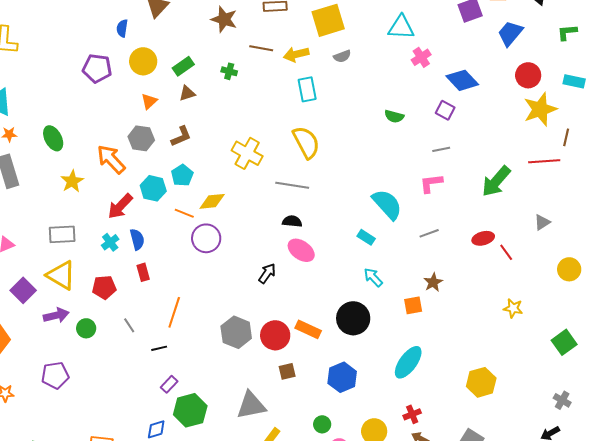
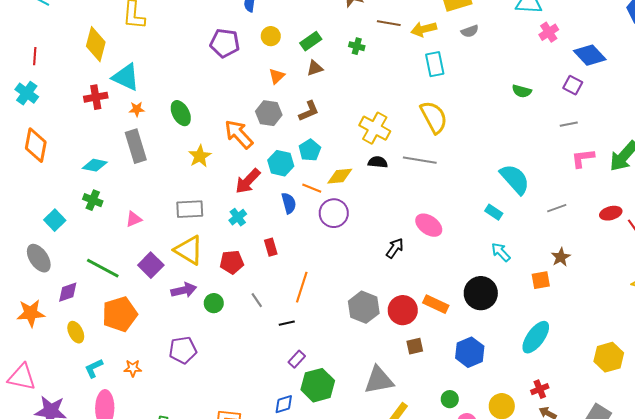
yellow circle: (143, 61) -> (271, 36), size x0.7
pink L-shape: (431, 183) -> (583, 158), moved
black semicircle: (292, 221) -> (378, 162), moved
blue semicircle: (137, 239) -> (289, 203), moved

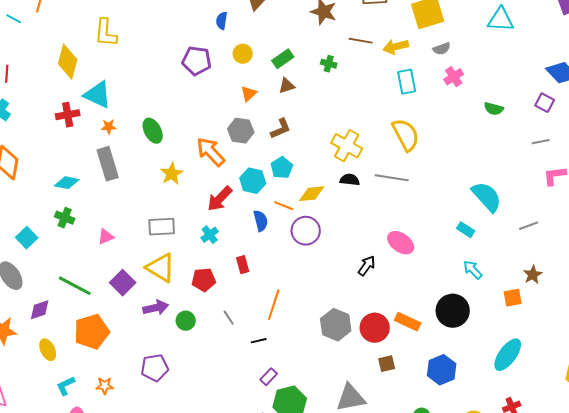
pink cross: (549, 32) -> (454, 77), moved

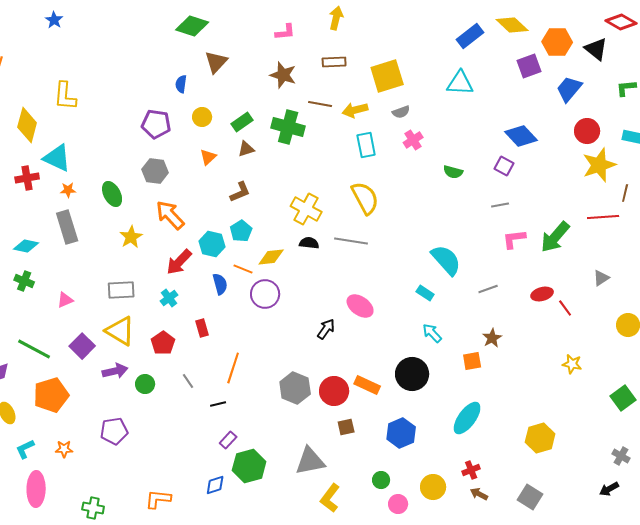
green cross: (329, 64) -> (288, 127), size x2.0
gray hexagon: (241, 131) -> (155, 171), moved
red pentagon: (204, 280) -> (163, 343), turned -30

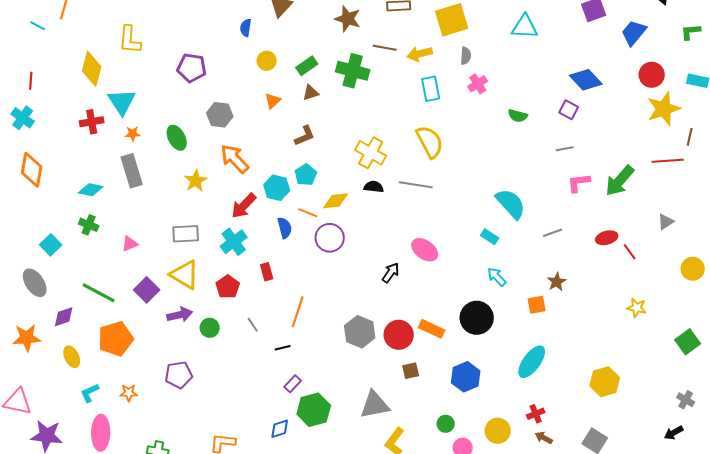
gray semicircle: (401, 112) -> (466, 56), turned -66
purple pentagon: (156, 124) -> (192, 68), moved
cyan triangle: (57, 158) -> (122, 102), turned 32
cyan cross: (169, 298) -> (234, 242), size x1.5

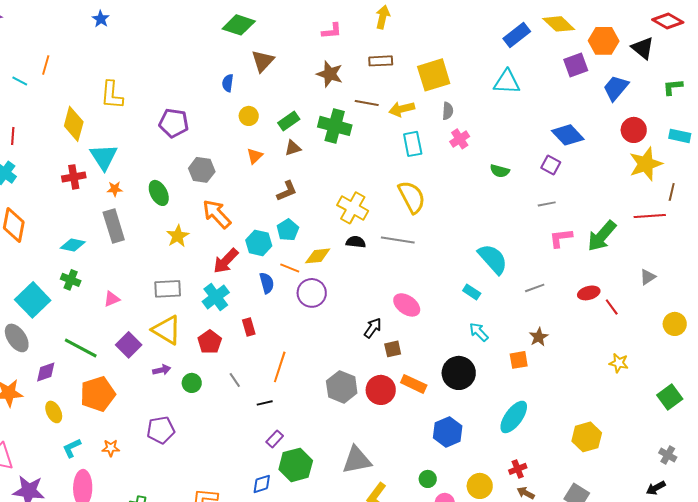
cyan square: (51, 245) -> (33, 300), size x1.6
purple arrow: (180, 315) -> (162, 370), size x0.7
brown square: (411, 371) -> (393, 349), moved

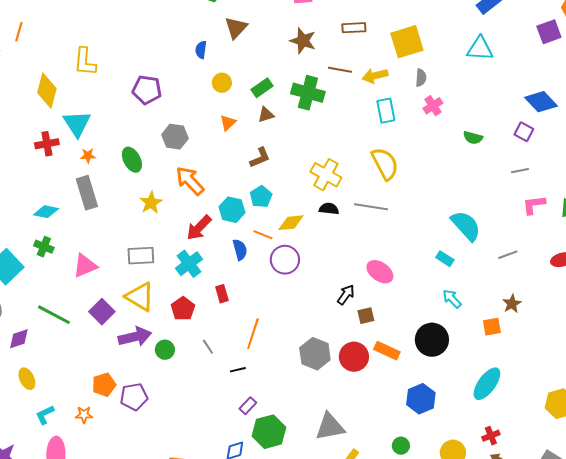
pink triangle: (112, 299) -> (85, 266), size x1.5
purple arrow: (162, 370) -> (135, 337), size x1.8
orange pentagon: (98, 394) -> (104, 385), moved, size x0.7

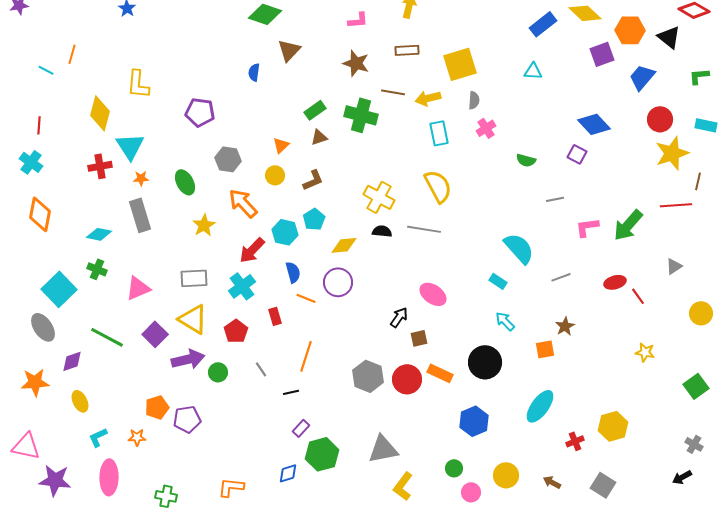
cyan triangle: (480, 49) -> (533, 71), size x0.7
yellow circle: (222, 83) -> (275, 175), moved
gray line: (520, 171) -> (555, 199), moved
orange line: (263, 235) -> (306, 298), moved
red cross: (491, 436) -> (575, 441), moved

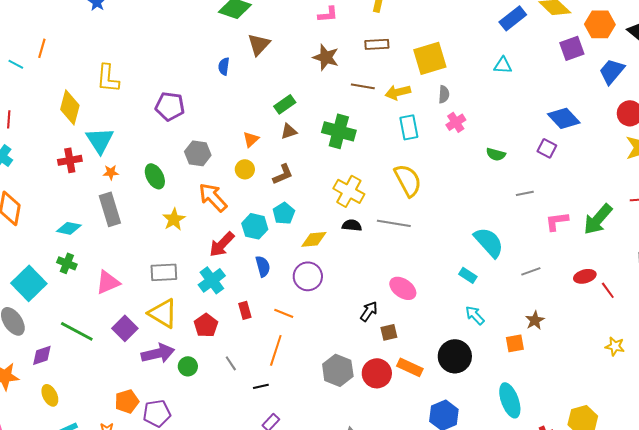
green cross: (361, 115) -> (339, 131), moved
orange line: (306, 298) -> (284, 313), moved
cyan ellipse: (540, 406) -> (510, 400), turned -56

